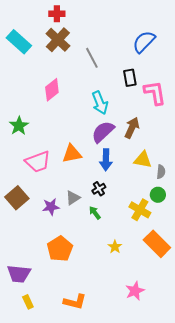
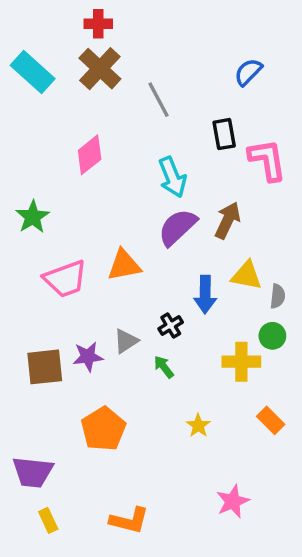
blue semicircle: (144, 42) -> (248, 72), size x0.7
blue arrow: (106, 160) -> (205, 294), moved
brown square: (17, 198) -> (45, 367), moved, turned 35
yellow cross: (140, 210) -> (241, 362), turned -30
orange rectangle: (157, 244) -> (271, 420), size x0.6

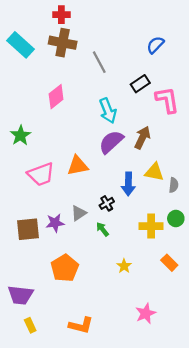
brown cross: (100, 69) -> (63, 43), turned -32
black rectangle: (224, 134) -> (140, 84), turned 66
green circle: (272, 336) -> (176, 219), moved

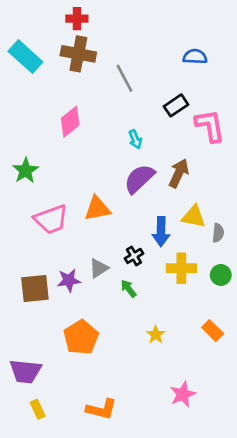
blue semicircle: (155, 45) -> (195, 57), turned 48
cyan arrow: (108, 111) -> (135, 139), size x0.6
yellow cross: (151, 226) -> (181, 268), moved

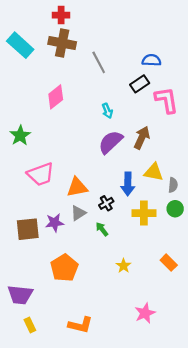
blue semicircle: (195, 57) -> (151, 60), moved
orange triangle: (97, 209) -> (77, 187), moved
green circle: (221, 275) -> (175, 209), moved

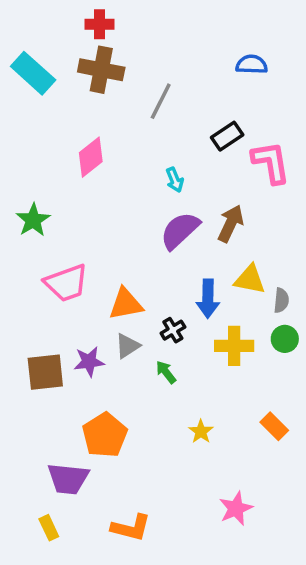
blue semicircle: (151, 60) -> (252, 64), moved
gray line: (99, 62) -> (161, 101), turned 55
purple trapezoid: (20, 295) -> (68, 479), moved

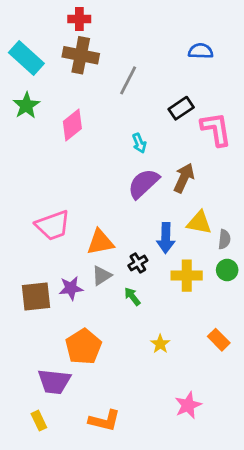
green star: (33, 220) -> (26, 105), moved

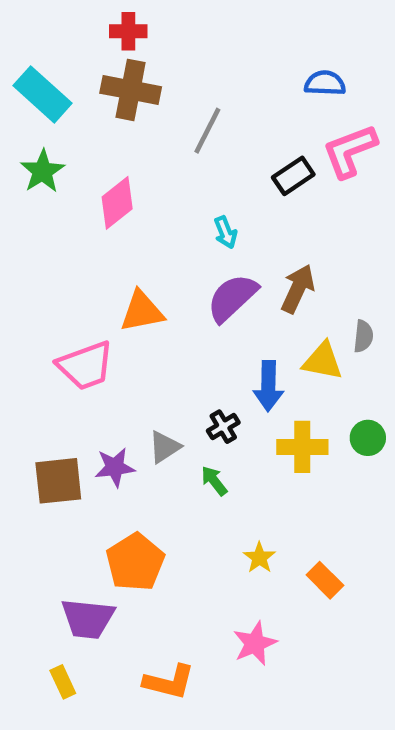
pink L-shape: (216, 129) -> (350, 151), moved, turned -102
gray semicircle: (224, 239) -> (363, 336), moved
orange triangle: (100, 242) -> (142, 311), moved
orange rectangle: (219, 340) -> (325, 580), moved
pink star: (188, 405) -> (255, 643), moved

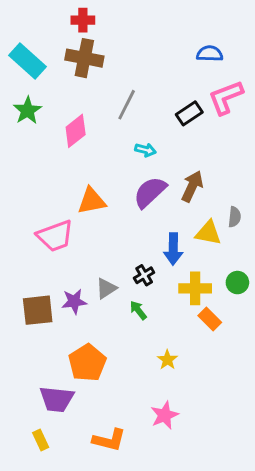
gray line: (207, 131) -> (127, 105), moved
cyan arrow: (225, 232) -> (146, 150), turned -54
orange rectangle: (325, 580) -> (210, 319), moved

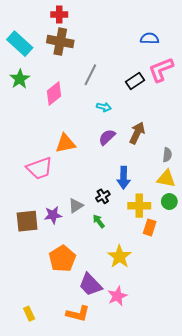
purple semicircle: (150, 192) -> (107, 137), size x0.7
yellow triangle: (208, 233) -> (166, 179), moved
orange rectangle: (210, 319) -> (150, 227), turned 63
yellow star: (167, 360) -> (119, 257), size x1.6
purple trapezoid: (57, 399) -> (90, 285), moved, turned 40

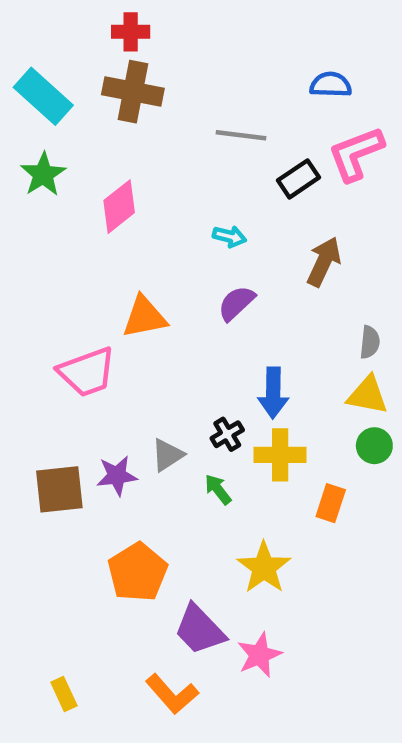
gray line: (90, 75) -> (241, 135), moved, turned 70
brown arrow: (137, 133) -> (324, 262), moved
yellow cross: (139, 206) -> (280, 455), moved
orange L-shape: (78, 314) -> (172, 694), turned 35

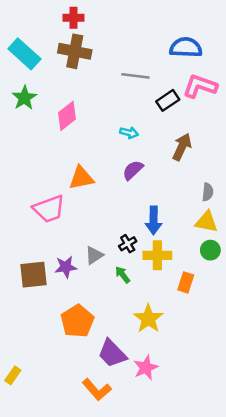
blue semicircle: (331, 85) -> (186, 47), size x1.4
pink L-shape: (356, 154) -> (200, 86), turned 40
yellow rectangle: (64, 694) -> (13, 375), moved, turned 60

